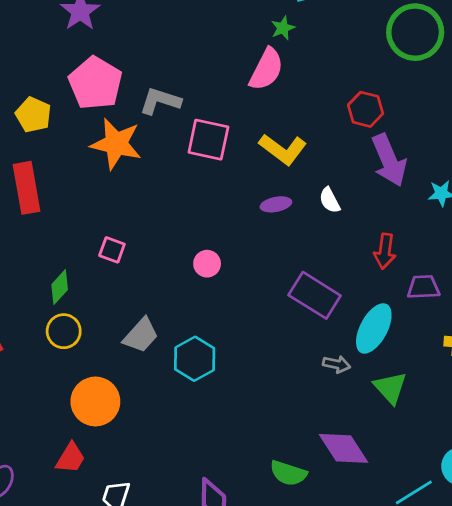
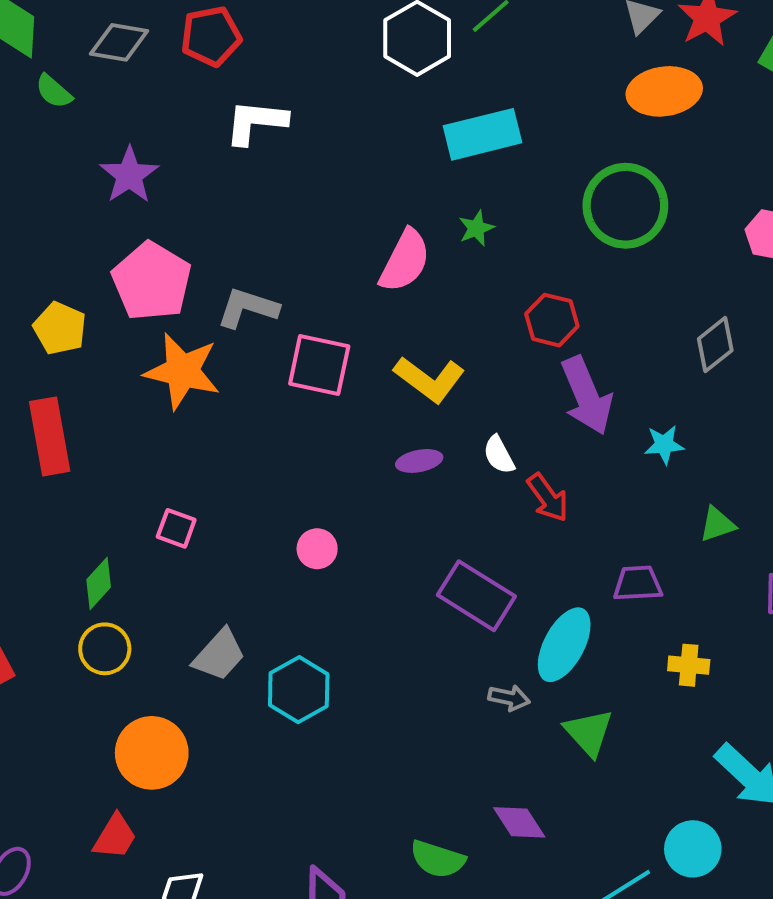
green star: (283, 28) -> (476, 228), moved
red arrow: (385, 251) -> (548, 498), moved, turned -44
purple diamond: (343, 448) -> (519, 822), size x0.7

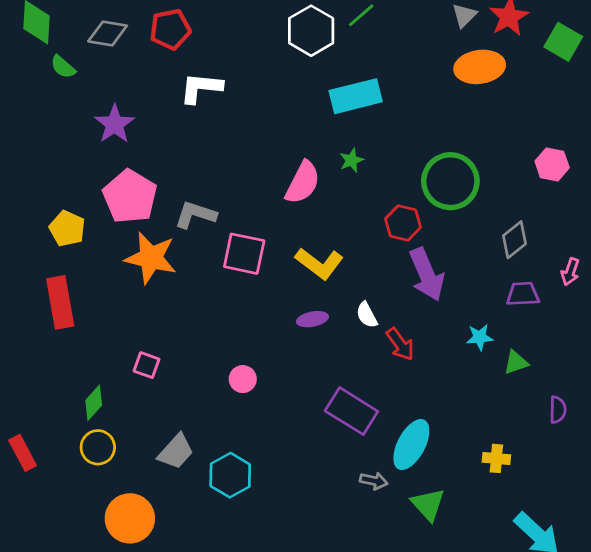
green circle: (625, 206) -> (450, 181), moved
cyan star: (664, 445) -> (480, 337), moved
purple trapezoid: (638, 583) -> (523, 294), moved

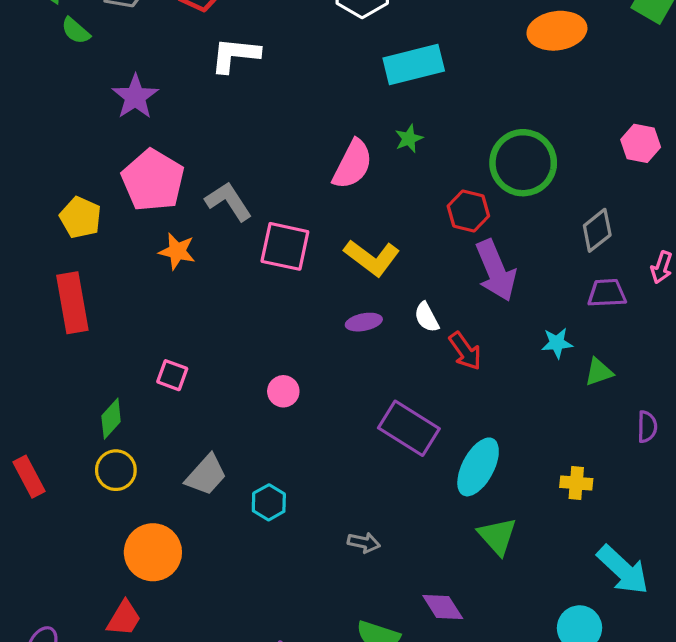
gray L-shape: (195, 215) -> (229, 201), turned 39
orange star: (151, 258) -> (177, 251), size x0.6
cyan hexagon: (230, 475) -> (269, 502), size x0.7
gray arrow: (374, 481) -> (364, 543), moved

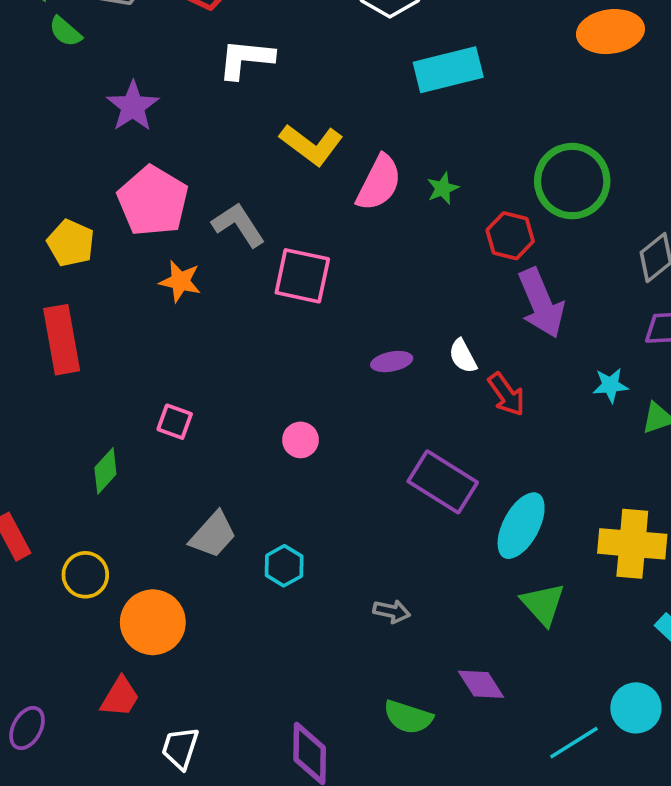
green star: (409, 139) -> (443, 188), moved
yellow L-shape: (372, 258) -> (311, 145), moved
yellow circle: (116, 470) -> (85, 575), moved
yellow cross: (576, 483) -> (632, 544), size x1.8

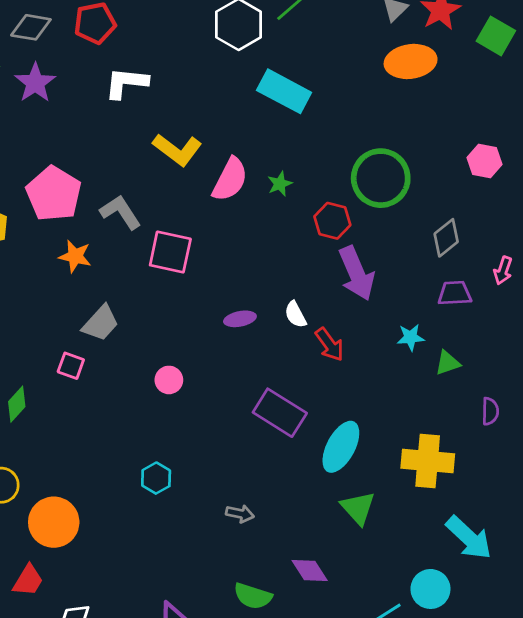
cyan rectangle: (448, 70) -> (284, 91), turned 42
purple star: (133, 106) -> (35, 83), moved
gray trapezoid: (213, 535) -> (101, 323), moved

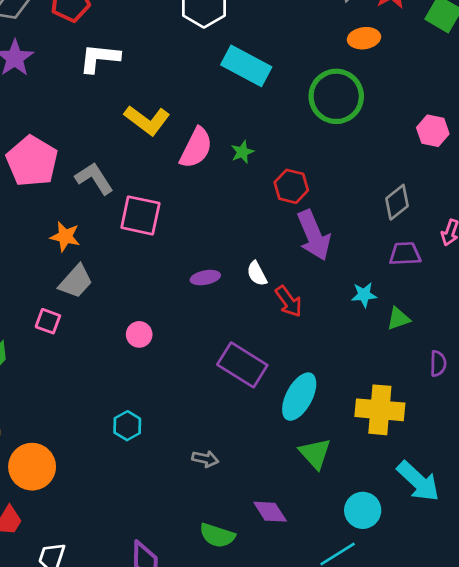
orange ellipse: (411, 61) -> (364, 38), size x0.7
green circle: (381, 178) -> (336, 96), moved
orange star: (75, 256) -> (65, 237), moved
cyan circle: (430, 589) -> (363, 510), moved

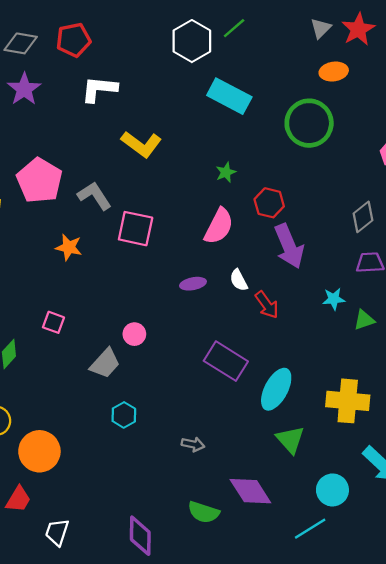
pink semicircle: (196, 148) -> (219, 226), moved
gray trapezoid: (76, 282) -> (105, 363), moved
purple diamond: (270, 512) -> (250, 491), size x1.4

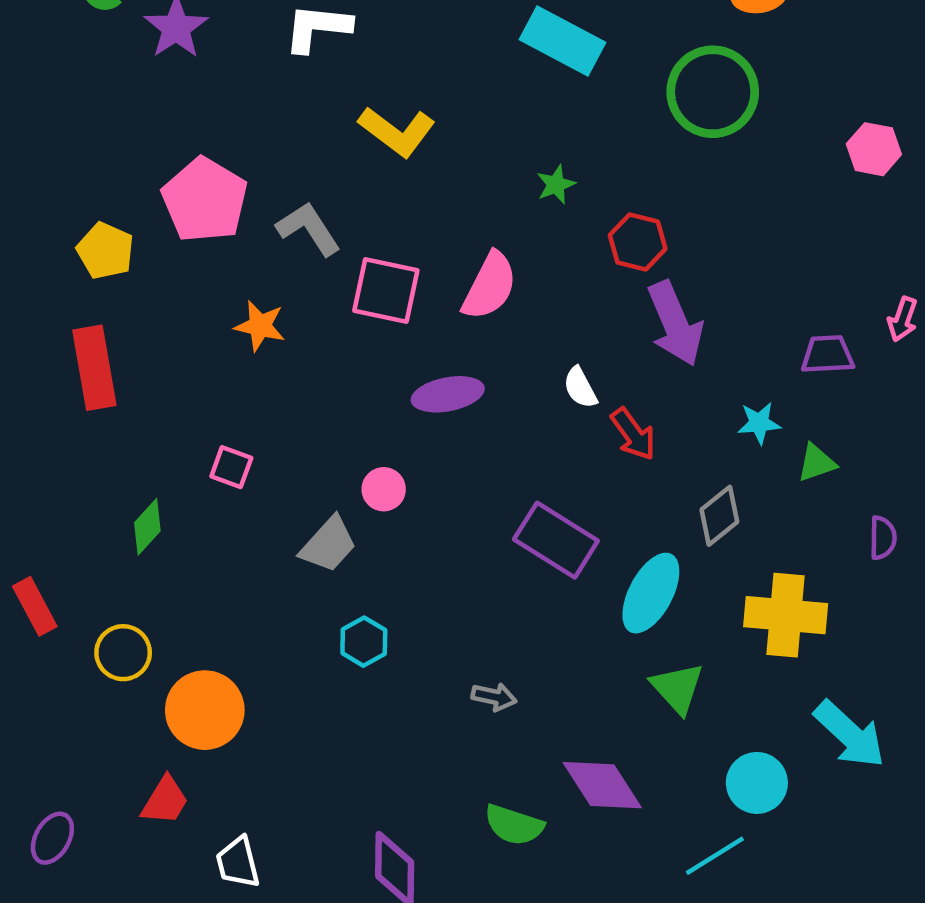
gray diamond: (363, 217) -> (719, 516), moved
pink semicircle: (219, 226) -> (490, 286), moved
purple ellipse: (193, 284) -> (448, 394), moved, size x1.4
white trapezoid: (57, 532) -> (238, 862), turned -32

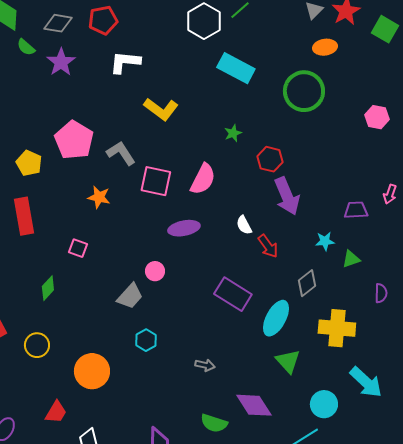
pink square: (231, 467) -> (78, 248), moved
orange circle: (205, 710) -> (92, 371), moved

